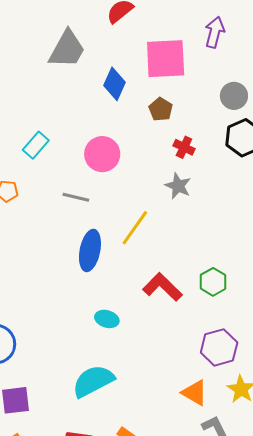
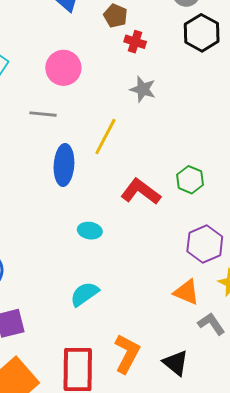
red cross: (184, 147) -> (135, 42), moved
cyan semicircle: (93, 381) -> (84, 294), size x0.7

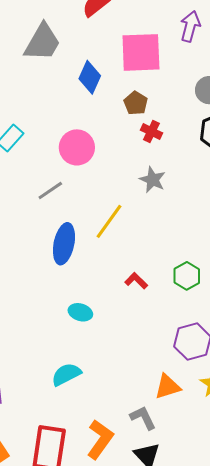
gray line: (43, 114) -> (50, 190), turned -48
red L-shape: (141, 192) -> (136, 281), size x0.6
orange triangle: (187, 292) -> (168, 387), turned -48
gray L-shape: (211, 324) -> (143, 418), moved

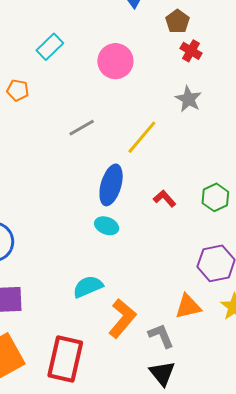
gray line: (50, 190) -> (82, 128), moved
blue ellipse: (64, 244) -> (111, 185), moved
orange L-shape: (100, 439) -> (122, 318), moved

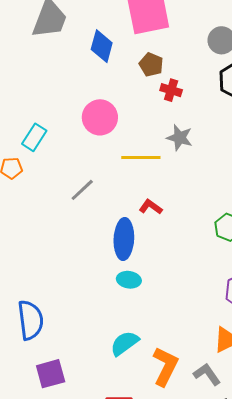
cyan rectangle: (50, 47) -> (34, 137), moved
yellow line: (142, 137) -> (141, 158), moved, turned 63
red L-shape: (165, 199) -> (151, 207), moved

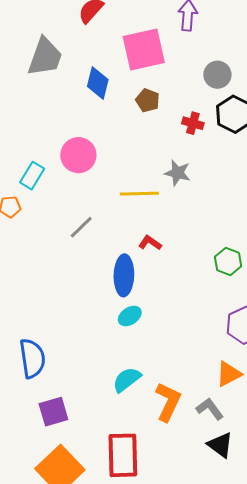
red cross: (171, 90) -> (193, 123), moved
pink circle: (100, 117) -> (78, 155), moved
cyan ellipse: (129, 280) -> (130, 316), turned -40

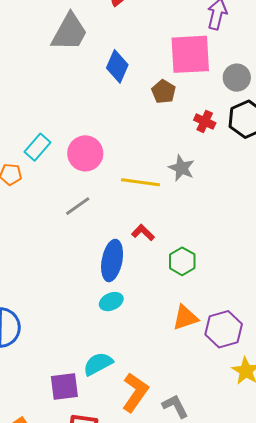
pink square: (144, 50) -> (190, 54), moved
pink circle: (78, 155) -> (85, 153), moved
green hexagon: (228, 262) -> (182, 261), moved
orange triangle: (229, 374) -> (185, 318), moved
purple square: (53, 412) -> (64, 387), moved

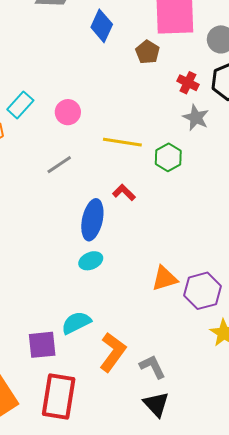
pink circle: (85, 153) -> (68, 112), size x0.7
gray star: (181, 168) -> (196, 118), moved
green hexagon: (182, 261) -> (168, 157), moved

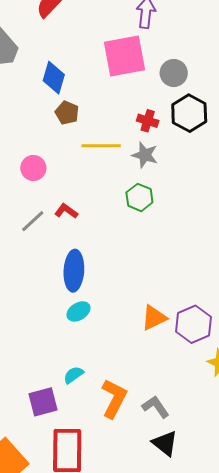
brown pentagon: (148, 52) -> (67, 113), moved
gray star: (196, 118) -> (145, 155), moved
yellow line: (122, 142) -> (101, 146), moved
red L-shape: (124, 192) -> (66, 211), moved
cyan semicircle: (76, 323) -> (73, 375), size x0.7

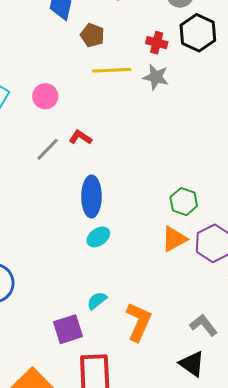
brown pentagon: (67, 113) -> (92, 35), moved
green hexagon: (139, 197) -> (184, 202), moved
gray L-shape: (156, 407) -> (203, 325), moved

